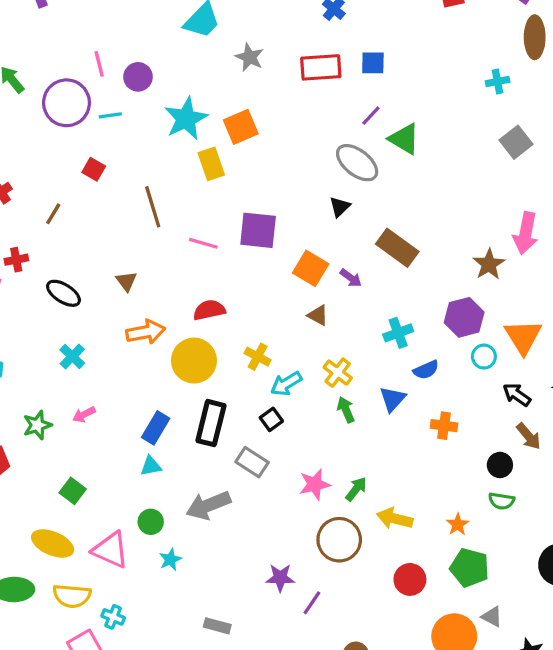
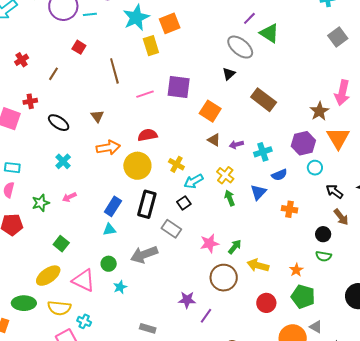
pink line: (203, 243) -> (145, 94), turned -36
purple arrow: (351, 278) -> (236, 144), moved, turned 128
orange triangle: (523, 337) -> (338, 138), moved
yellow ellipse: (53, 543) -> (48, 276), turned -60

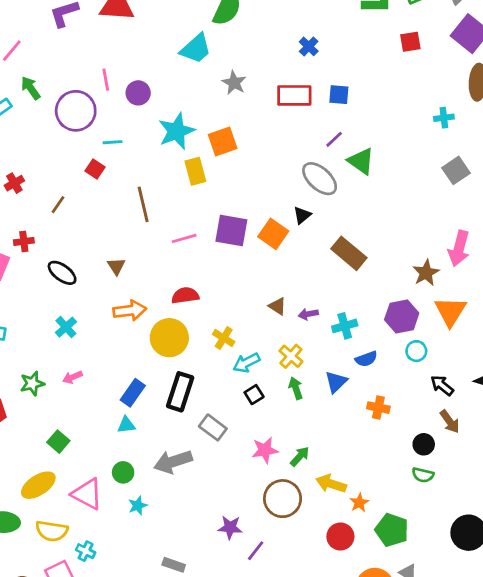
cyan line: (90, 14) -> (113, 142), moved
orange square: (210, 111) -> (273, 234), moved
black square: (184, 203) -> (254, 395), moved
orange star: (296, 270) -> (359, 503), moved

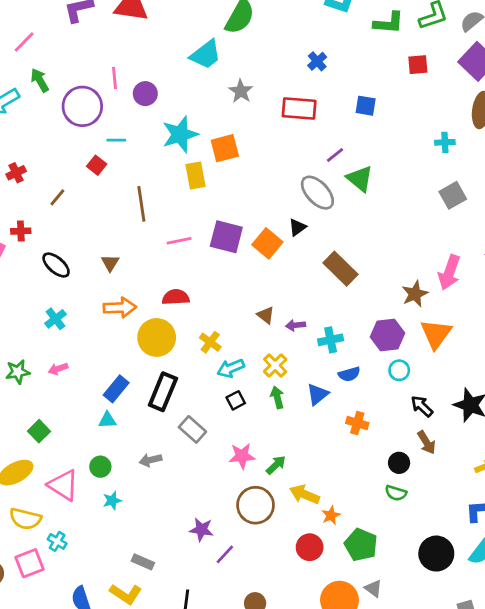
blue square: (339, 95) -> (366, 106), moved
gray arrow: (173, 462) -> (150, 460), size x0.6

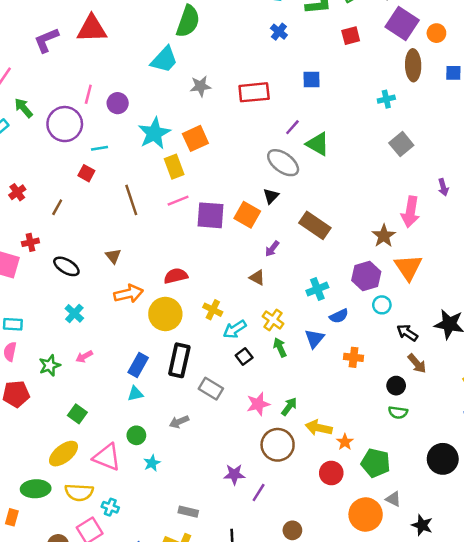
blue cross: (317, 61) -> (279, 32), moved
pink line: (114, 78) -> (88, 94), turned 30
gray star: (241, 91) -> (200, 86), turned -30
pink line: (179, 241) -> (178, 201), moved
purple arrow: (296, 325) -> (272, 249), moved, turned -35

